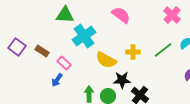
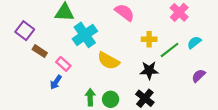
purple square: (17, 47) -> (25, 31), moved
yellow cross: (133, 52) -> (149, 39), moved
black star: (122, 80) -> (149, 70), moved

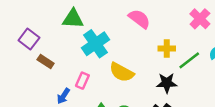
pink rectangle: (63, 64) -> (82, 81), moved, turned 72

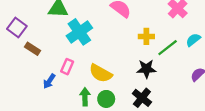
yellow semicircle: (122, 72) -> (101, 73), moved

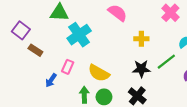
green line: (168, 48) -> (166, 62), moved

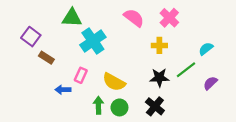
pink cross: (170, 13) -> (169, 18), moved
blue arrow: (51, 80) -> (63, 90), turned 56

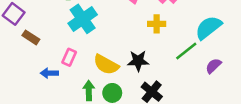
cyan semicircle: (206, 49) -> (208, 28), size x1.6
black star: (159, 78) -> (138, 61), moved

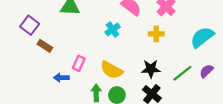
cyan cross: (83, 19) -> (113, 30), moved, size x0.6
green line: (186, 51) -> (182, 73), moved
black star: (138, 61) -> (151, 69), moved

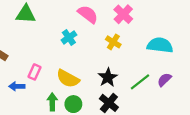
yellow cross: (156, 34) -> (113, 42), turned 32
cyan semicircle: (202, 37) -> (160, 45), turned 45
black star: (151, 69) -> (108, 77), turned -30

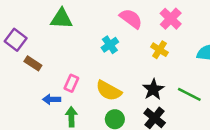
green line: (140, 82) -> (189, 94), turned 65
green arrow: (52, 102) -> (71, 117), moved

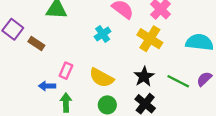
yellow cross: (160, 50) -> (150, 39), size x1.5
brown rectangle: (33, 63) -> (36, 43), moved

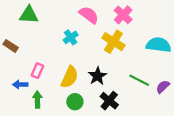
black star: (144, 77) -> (97, 76), moved
yellow semicircle: (101, 78) -> (70, 77), turned -95
purple semicircle: (204, 79) -> (163, 87), moved

